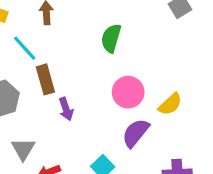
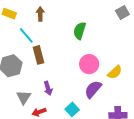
purple arrow: (66, 109) -> (48, 88), moved

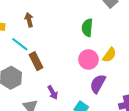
green semicircle: (80, 31) -> (87, 28), moved
yellow semicircle: (115, 72) -> (109, 55), moved

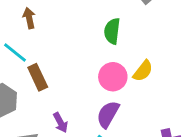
purple semicircle: (98, 84) -> (108, 114), moved

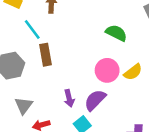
green semicircle: (112, 31) -> (116, 33), turned 95
purple arrow: (60, 123) -> (69, 98), moved

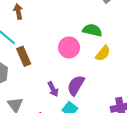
green semicircle: (116, 33) -> (92, 30), moved
pink circle: (107, 70) -> (69, 47), moved

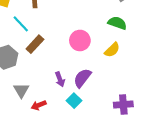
green semicircle: (92, 30) -> (117, 23), moved
brown rectangle: (24, 56) -> (35, 44), turned 60

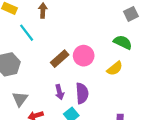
brown rectangle: (35, 44) -> (60, 59), moved
purple semicircle: (82, 78) -> (82, 93), turned 132

